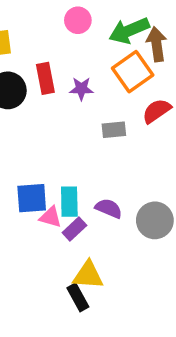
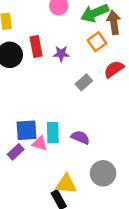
orange square: (133, 72) -> (97, 42), size x0.7
gray rectangle: (114, 130) -> (84, 82), turned -35
gray circle: (155, 220) -> (103, 173), moved
purple rectangle: (74, 229) -> (16, 152), moved

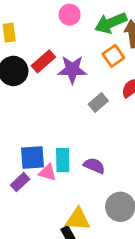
red rectangle: (36, 46) -> (43, 61), turned 60
purple star: (61, 54) -> (72, 70), size x1.5

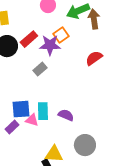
orange square: (113, 56) -> (61, 35), moved
gray rectangle: (98, 103) -> (40, 69), moved

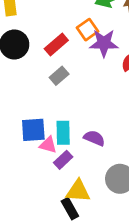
red rectangle: (29, 39) -> (56, 45), moved
purple star: (50, 45) -> (104, 43), moved
purple rectangle: (12, 127) -> (63, 160), moved

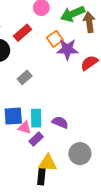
red rectangle: (56, 45) -> (23, 33), moved
gray rectangle: (59, 76) -> (25, 77), moved
black rectangle: (70, 209) -> (41, 177), turned 35

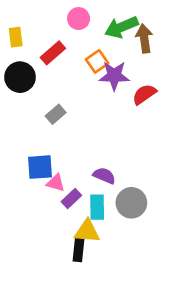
cyan rectangle: (36, 118) -> (97, 207), moved
gray circle: (80, 154) -> (131, 203), moved

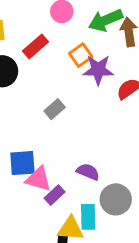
gray rectangle: (56, 114) -> (55, 109), moved
pink triangle: (56, 183) -> (39, 179), size x1.4
cyan rectangle: (97, 207) -> (88, 217), moved

